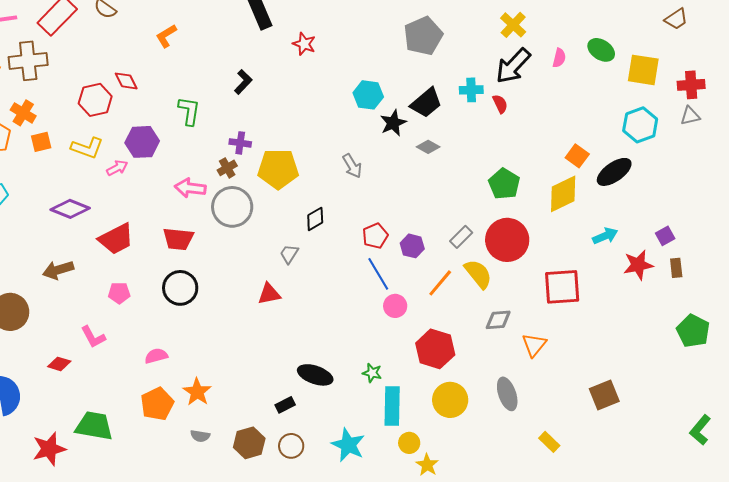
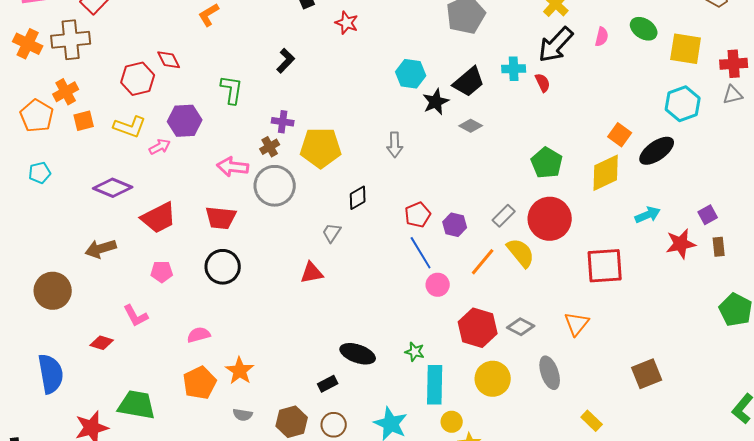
orange cross: (23, 113) -> (66, 92), turned 30
gray arrow: (352, 166) -> (395, 145), turned 30
gray diamond: (498, 320) -> (521, 327), moved, turned 32

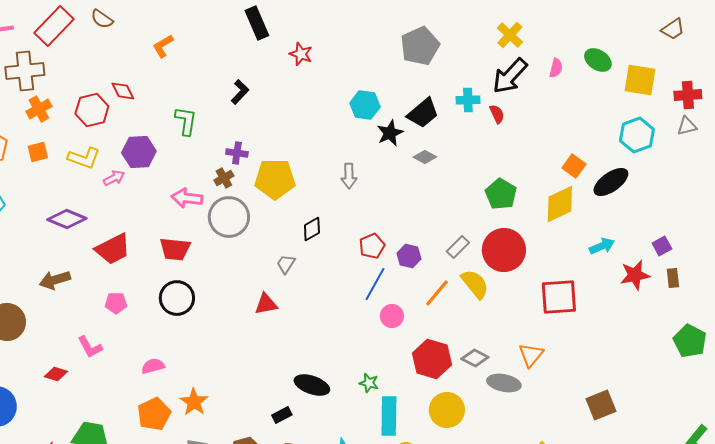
orange cross: (66, 92) -> (39, 109), moved
blue line: (421, 253) -> (375, 284), turned 60
gray ellipse: (550, 373) -> (504, 383), moved, turned -60

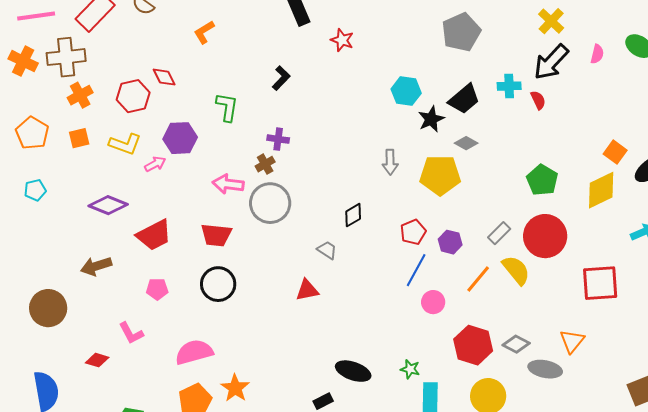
yellow pentagon: (275, 179) -> (440, 175), moved
gray trapezoid: (286, 264) -> (327, 250), turned 90
pink semicircle: (153, 366) -> (194, 352), size x1.6

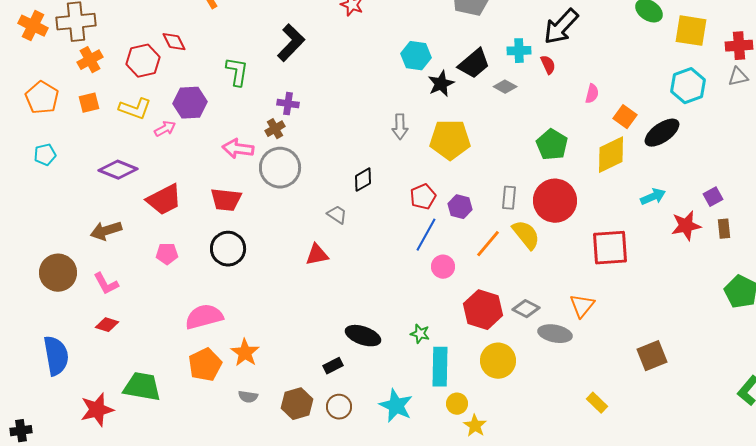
pink semicircle: (597, 54) -> (592, 94), moved
black L-shape: (281, 78) -> (291, 43), size x1.5
gray diamond: (466, 143) -> (505, 87), moved
gray rectangle: (499, 233) -> (509, 198), turned -40
pink L-shape: (131, 333) -> (106, 284), moved

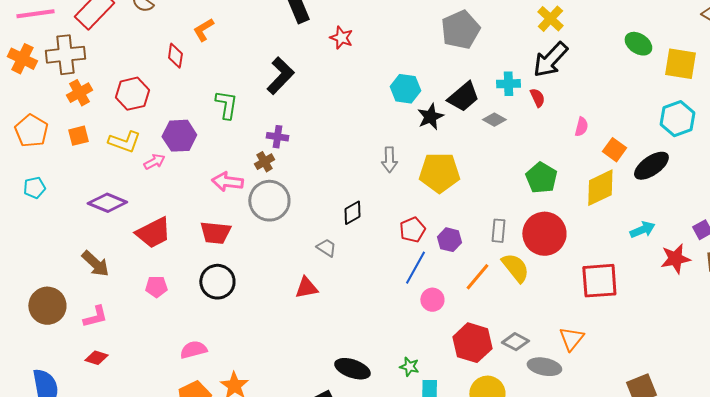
red diamond: (174, 42) -> (175, 56), moved, turned 35
brown arrow: (106, 231) -> (95, 264), turned -120
pink L-shape: (106, 284) -> (95, 317), turned -76
pink semicircle: (204, 317) -> (193, 350), size x0.7

